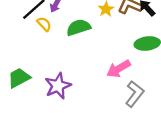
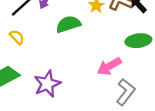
yellow semicircle: (44, 24) -> (17, 37), moved

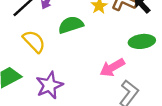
yellow semicircle: (17, 37) -> (34, 41), moved, size x1.5

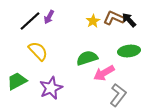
green semicircle: (71, 25) -> (87, 58), moved

